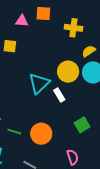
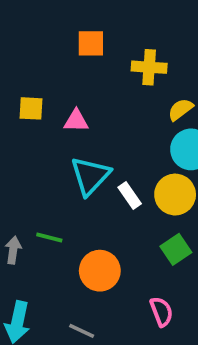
pink triangle: (22, 21) -> (76, 121), moved
yellow circle: (68, 72) -> (175, 195), moved
green line: (14, 132) -> (49, 238), moved

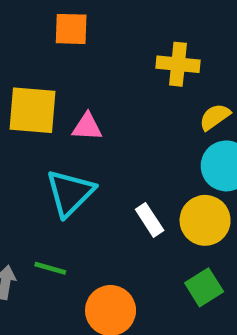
orange square: (91, 43) -> (71, 29), moved
yellow square: (31, 108) -> (32, 110), size x1.6
cyan triangle: (90, 176) -> (70, 193), moved

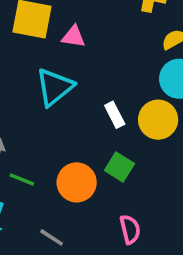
green line: (50, 268) -> (22, 179), moved
green square: (204, 287) -> (119, 167), moved, turned -32

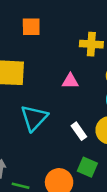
pink triangle: (73, 37) -> (70, 81), moved

